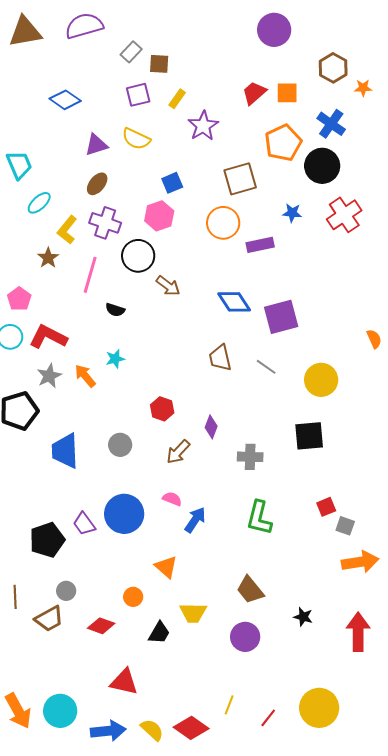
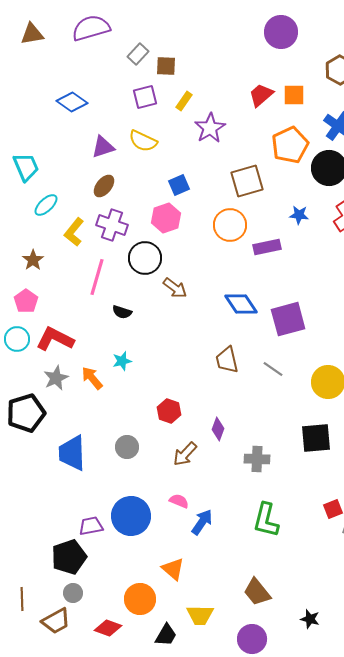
brown triangle: (25, 32) -> (32, 34), size x0.7
brown star: (48, 258) -> (33, 260), moved
purple trapezoid: (84, 524) -> (91, 526), turned 115
black pentagon: (47, 540) -> (69, 557), moved
orange circle: (133, 597) -> (140, 599), size x1.6

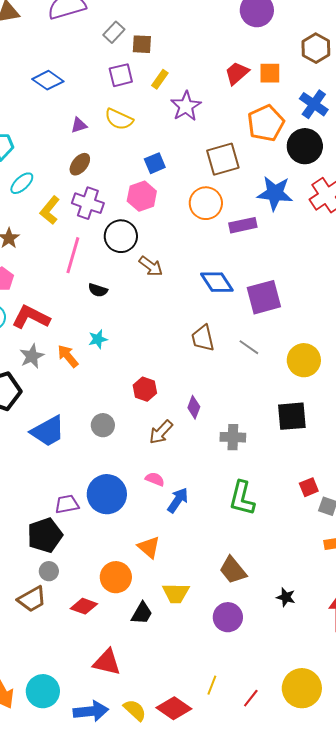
purple triangle: (103, 147) -> (79, 125), size x0.7
blue star: (299, 215) -> (275, 193), size x1.8
blue trapezoid: (72, 453) -> (48, 431), turned -117

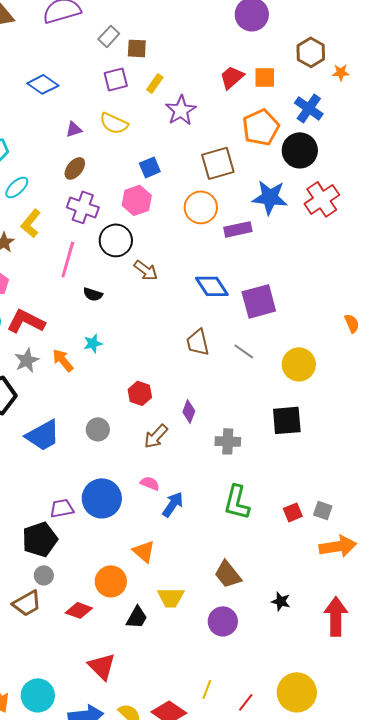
yellow L-shape: (50, 210) -> (31, 223), moved
red square: (309, 487) -> (293, 512), moved
red triangle: (107, 662) -> (102, 666), turned 32

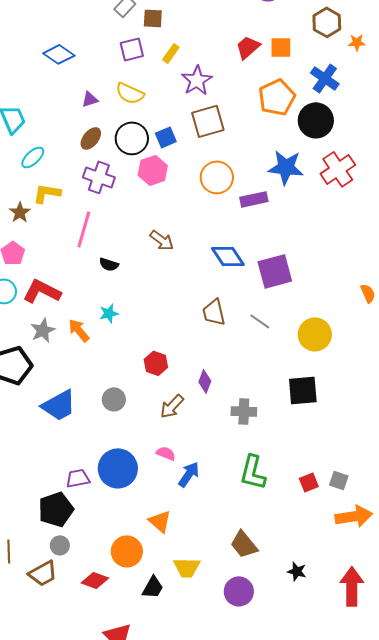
brown square: (218, 163) -> (208, 121), moved
yellow L-shape: (31, 223) -> (47, 193), turned 60
black circle: (116, 240) -> (132, 138), moved

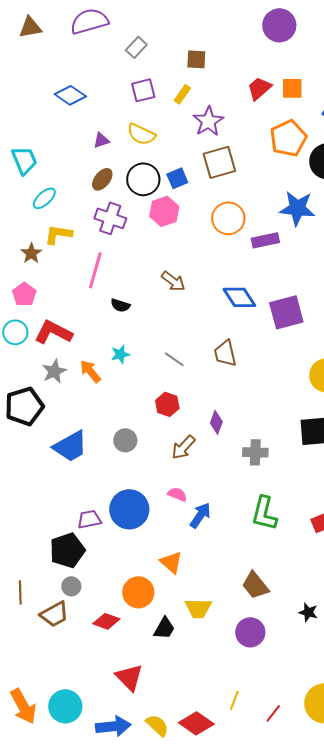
brown square: (153, 18) -> (196, 59), moved
gray line: (260, 321) -> (174, 359), moved

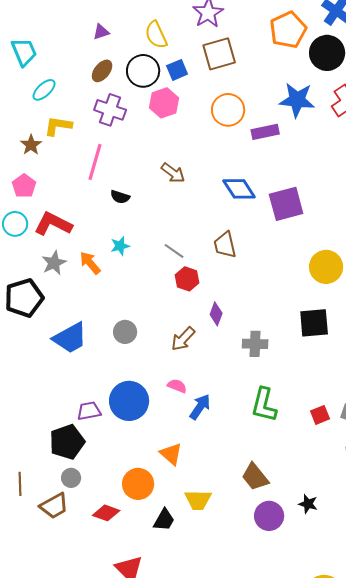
yellow semicircle: (141, 134) -> (156, 35), moved, turned 40
red hexagon: (167, 404) -> (187, 279), moved
purple circle: (250, 632) -> (269, 516), moved

